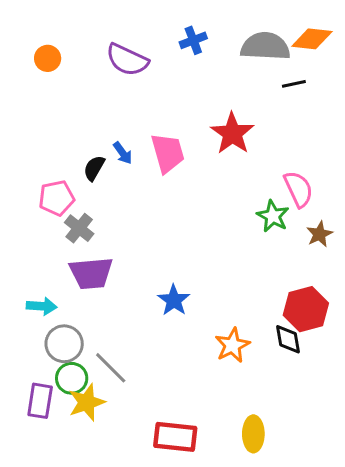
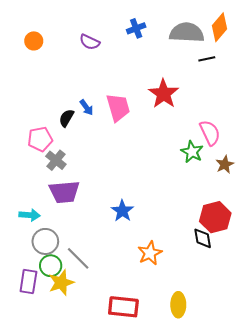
orange diamond: (312, 39) -> (219, 27), turned -56
purple semicircle: (127, 60) -> (90, 42), size x0.7
orange star: (232, 345) -> (150, 253), moved

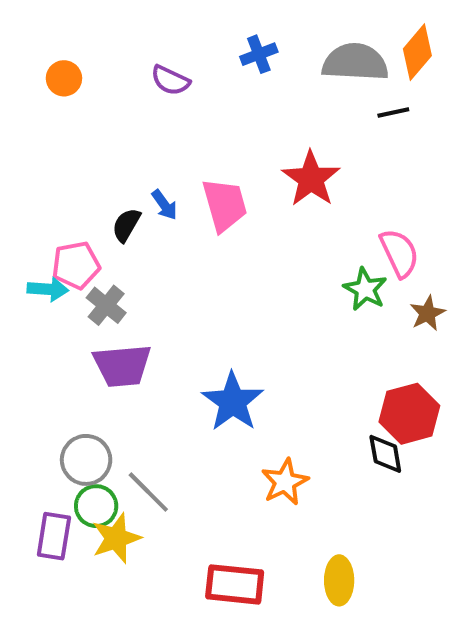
blue star: (122, 211) -> (233, 402), size x1.4
cyan arrow: (30, 215) -> (48, 289), moved

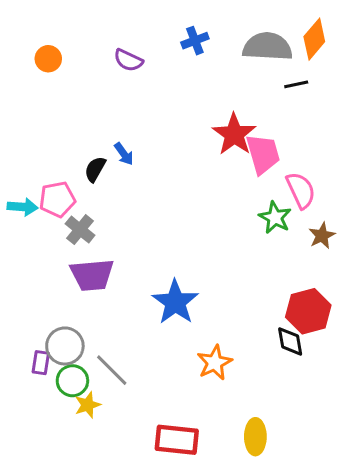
pink trapezoid: (225, 205) -> (263, 154), moved
cyan arrow: (48, 289) -> (23, 207), moved
purple rectangle: (54, 536) -> (41, 363), moved, size x0.7
yellow star: (116, 538) -> (88, 405), size x0.7

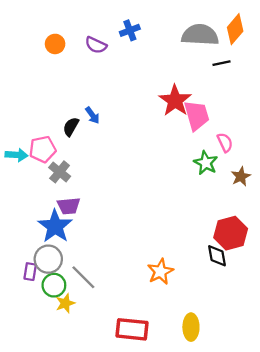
blue cross: (195, 41) -> (130, 30), moved
orange circle: (48, 59) -> (55, 44), moved
pink semicircle: (301, 190) -> (225, 142), size x0.7
purple trapezoid: (92, 275) -> (69, 206), size x0.7
blue star: (175, 302) -> (55, 226), moved

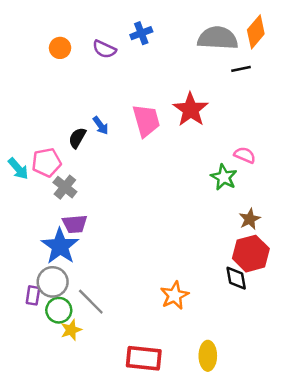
pink trapezoid: (197, 115) -> (146, 121), moved
pink semicircle: (225, 142) -> (245, 155), turned -42
cyan arrow: (17, 155) -> (18, 169), turned 45
brown star: (241, 176) -> (250, 219), moved

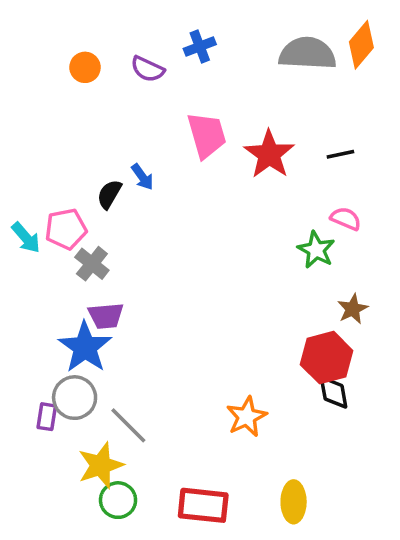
black line: (241, 69) -> (340, 154), moved
pink trapezoid: (146, 121) -> (207, 135), moved
red hexagon: (251, 254) -> (327, 358), moved
green circle: (59, 310) -> (118, 500), moved
yellow star: (71, 330) -> (101, 465), size x1.5

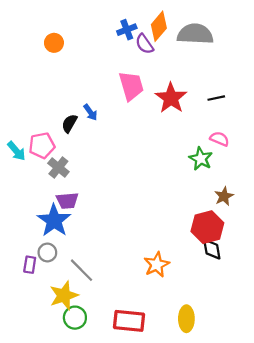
orange diamond: (361, 45) -> (159, 26), moved
purple semicircle: (148, 69) -> (144, 44), moved, turned 30
gray circle: (75, 398) -> (47, 252), size x0.7

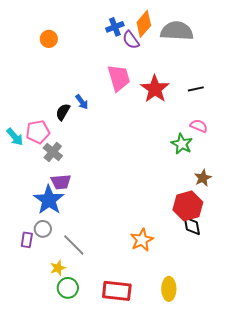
yellow star: (64, 296) -> (58, 268), size x0.6

